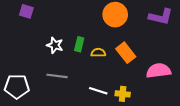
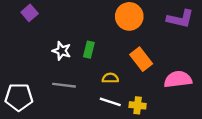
purple square: (26, 11) -> (30, 13), turned 32
yellow semicircle: (98, 53) -> (110, 78), moved

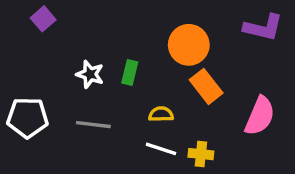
orange circle: (129, 16) -> (189, 45), moved
pink semicircle: (178, 79) -> (260, 116), turned 120
white pentagon: (19, 97) -> (28, 118), moved

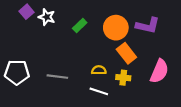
purple L-shape: (263, 27) -> (148, 26), moved
green rectangle: (130, 73) -> (80, 26), moved, turned 32
white star: (90, 74) -> (47, 17), moved
yellow cross: (201, 154) -> (123, 78), moved

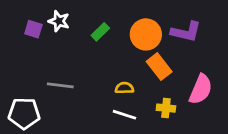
purple square: (27, 12) -> (33, 29), moved, turned -32
white pentagon: (17, 72) -> (24, 113), moved
gray line: (57, 77) -> (60, 85), moved
yellow cross: (123, 78) -> (166, 108), moved

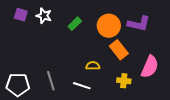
purple square: (33, 29) -> (21, 15), moved
gray line: (60, 85) -> (51, 81), moved, turned 66
white line: (124, 115) -> (82, 86), moved

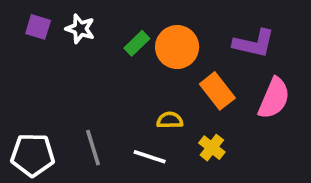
orange circle: (109, 26) -> (177, 47), moved
pink semicircle: (150, 67) -> (274, 98), moved
yellow cross: (124, 81) -> (212, 148), moved, turned 32

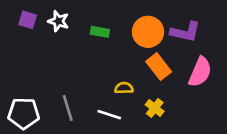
green rectangle: (137, 43) -> (100, 32), turned 54
orange circle: (177, 47) -> (148, 32), moved

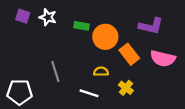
orange circle: (148, 32) -> (105, 37), moved
pink semicircle: (200, 72) -> (163, 58), turned 80
gray line: (68, 108) -> (55, 72), moved

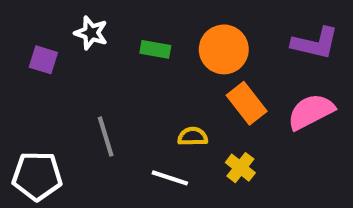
purple square: (23, 16) -> (43, 60), moved
purple L-shape: (151, 26) -> (315, 43), moved
orange circle: (105, 37) -> (224, 49), moved
pink semicircle: (163, 58) -> (311, 112), turned 140

